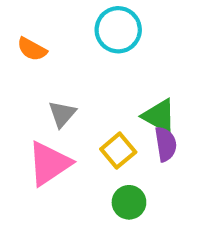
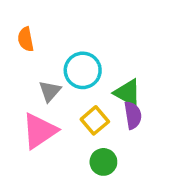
cyan circle: (118, 30) -> (83, 70), moved
orange semicircle: (32, 49) -> (26, 39), turned 50

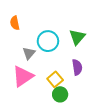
green triangle: (128, 93) -> (77, 37), moved, turned 42
yellow square: (95, 120) -> (55, 79), moved

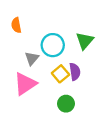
purple semicircle: (77, 67) -> (75, 72), moved
yellow square: (55, 79) -> (60, 74), moved

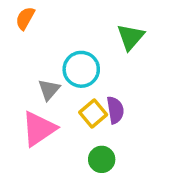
orange semicircle: (16, 25) -> (25, 18), moved, turned 40
green triangle: (85, 41) -> (131, 37), moved

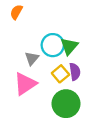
green triangle: (131, 37) -> (69, 46), moved
green circle: (102, 159) -> (66, 104), size x1.6

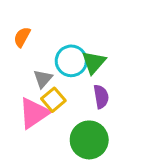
orange semicircle: (16, 12) -> (22, 37), moved
yellow square: (60, 74) -> (53, 100), moved

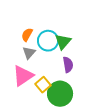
orange semicircle: (22, 37) -> (27, 35), moved
yellow square: (53, 100) -> (43, 85), moved

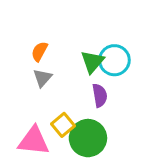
cyan circle: (48, 41) -> (114, 60), moved
pink triangle: (23, 76) -> (34, 141), moved, turned 40

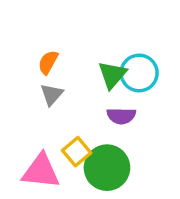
purple semicircle: (100, 95) -> (121, 116), turned 100

